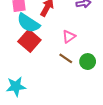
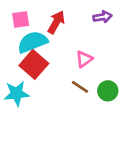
cyan semicircle: (28, 23) -> (33, 42), turned 125
cyan star: (16, 86) -> (17, 93), moved

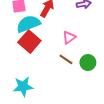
cyan star: (17, 93) -> (23, 87), moved

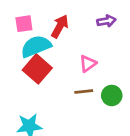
brown line: (66, 59) -> (84, 92), turned -40

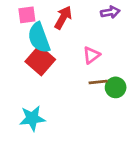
cyan semicircle: (36, 46) -> (39, 38), turned -88
brown line: (84, 92) -> (98, 82), moved

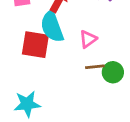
cyan semicircle: (39, 38) -> (52, 27), moved
red square: (40, 61) -> (35, 45), turned -32

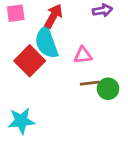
pink triangle: (88, 39) -> (83, 55), turned 30
red square: (35, 45) -> (30, 61), turned 36

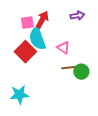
pink square: (16, 13) -> (27, 23), moved
pink triangle: (83, 55) -> (63, 48), turned 40

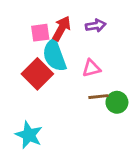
purple arrow: (77, 16) -> (96, 26), moved
pink triangle: (63, 48) -> (91, 68), turned -48
cyan star: (19, 95) -> (29, 135), turned 30

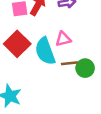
cyan semicircle: (54, 55) -> (45, 51), moved

